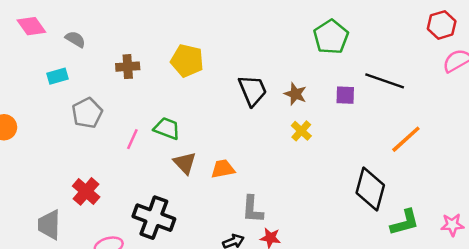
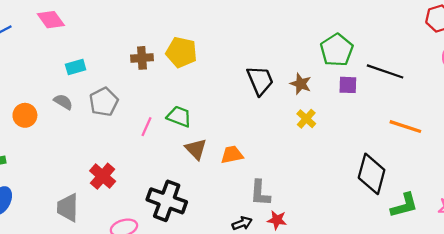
green pentagon: (331, 37) -> (337, 50), moved
gray semicircle: (75, 39) -> (63, 102), moved
yellow pentagon: (187, 61) -> (181, 52), moved
orange line: (406, 139) -> (405, 127), turned 60

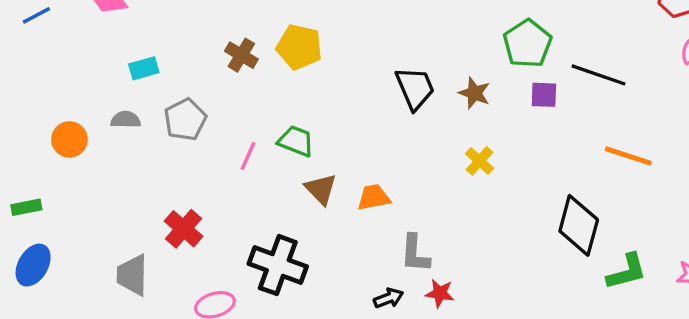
brown cross: (142, 58) -> (241, 55), turned 35
gray semicircle: (63, 102) -> (126, 120), turned -30
yellow cross: (306, 119) -> (479, 161), moved

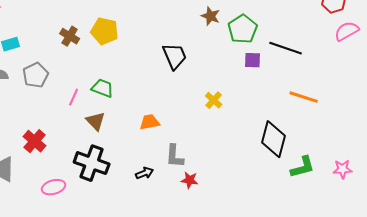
brown star: (474, 93) -> (211, 16), moved
brown triangle: (321, 189) -> (96, 121), moved
black arrow: (389, 298) -> (145, 173), moved

